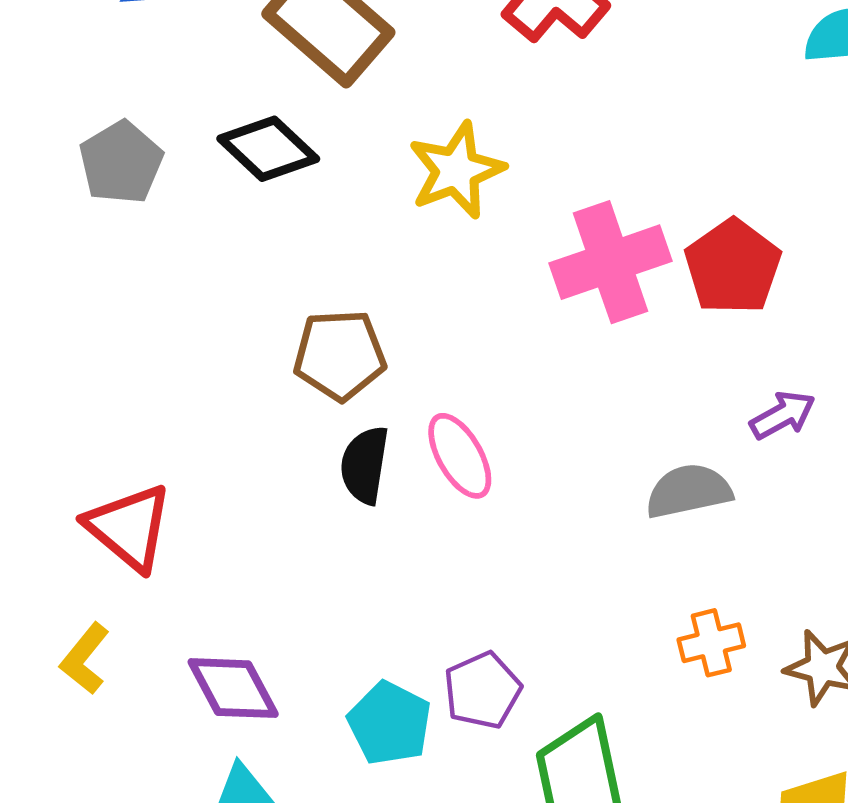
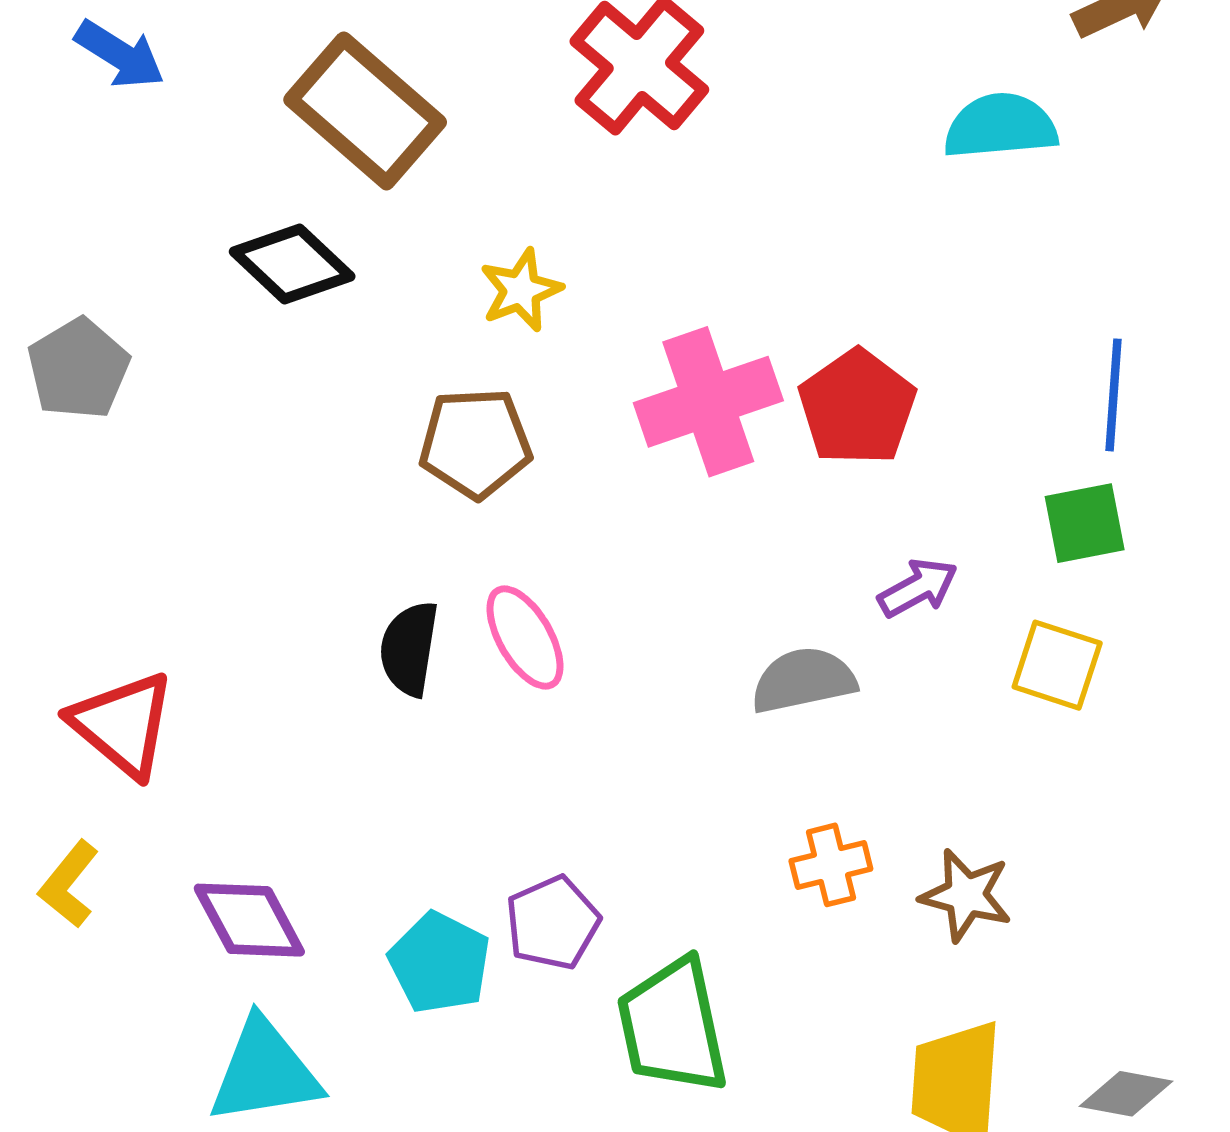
gray pentagon: (121, 162) -> (78, 369), moved
yellow star: (456, 170) -> (521, 290), size x0.7
brown pentagon: (340, 355) -> (475, 443), moved

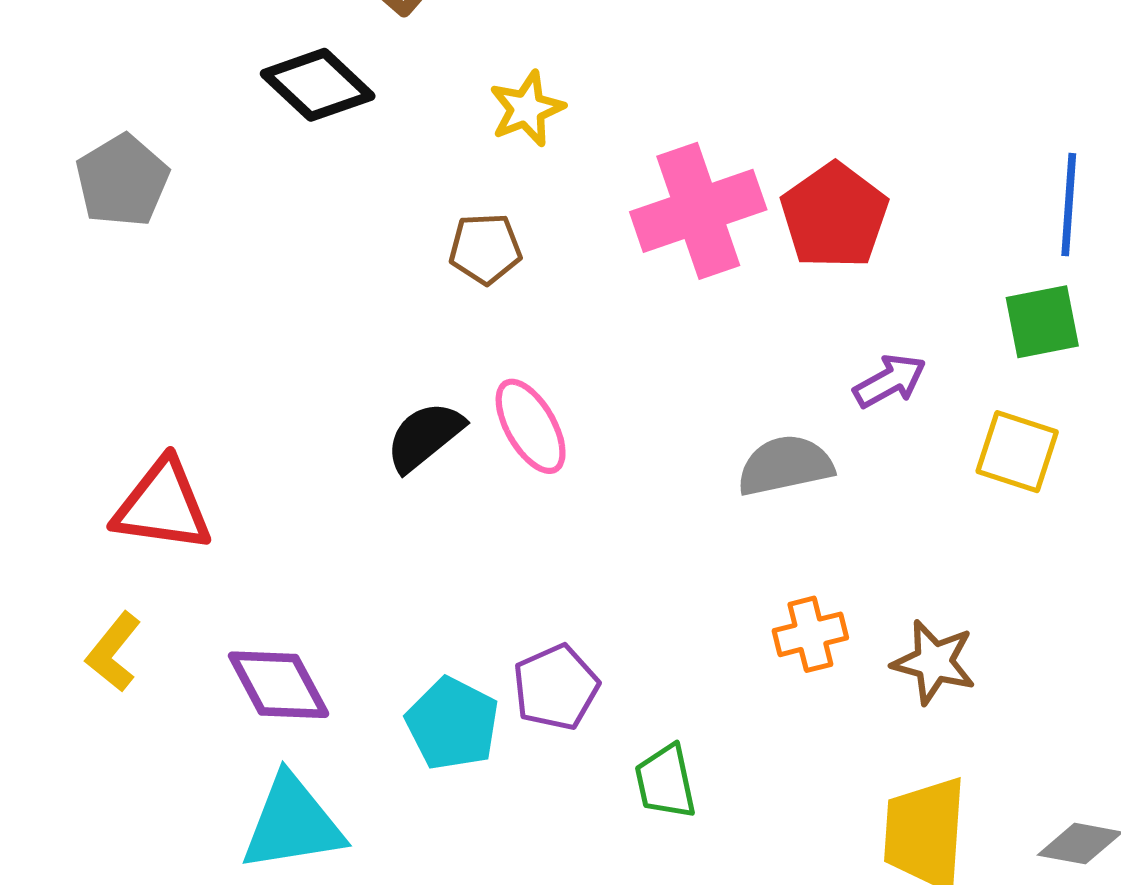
brown pentagon: (475, 443) -> (485, 249), size x0.7
black semicircle: (409, 649) -> (425, 436), turned 42
red triangle: (123, 724) -> (163, 506), turned -32
green trapezoid: (672, 1026) -> (665, 782), size x0.6

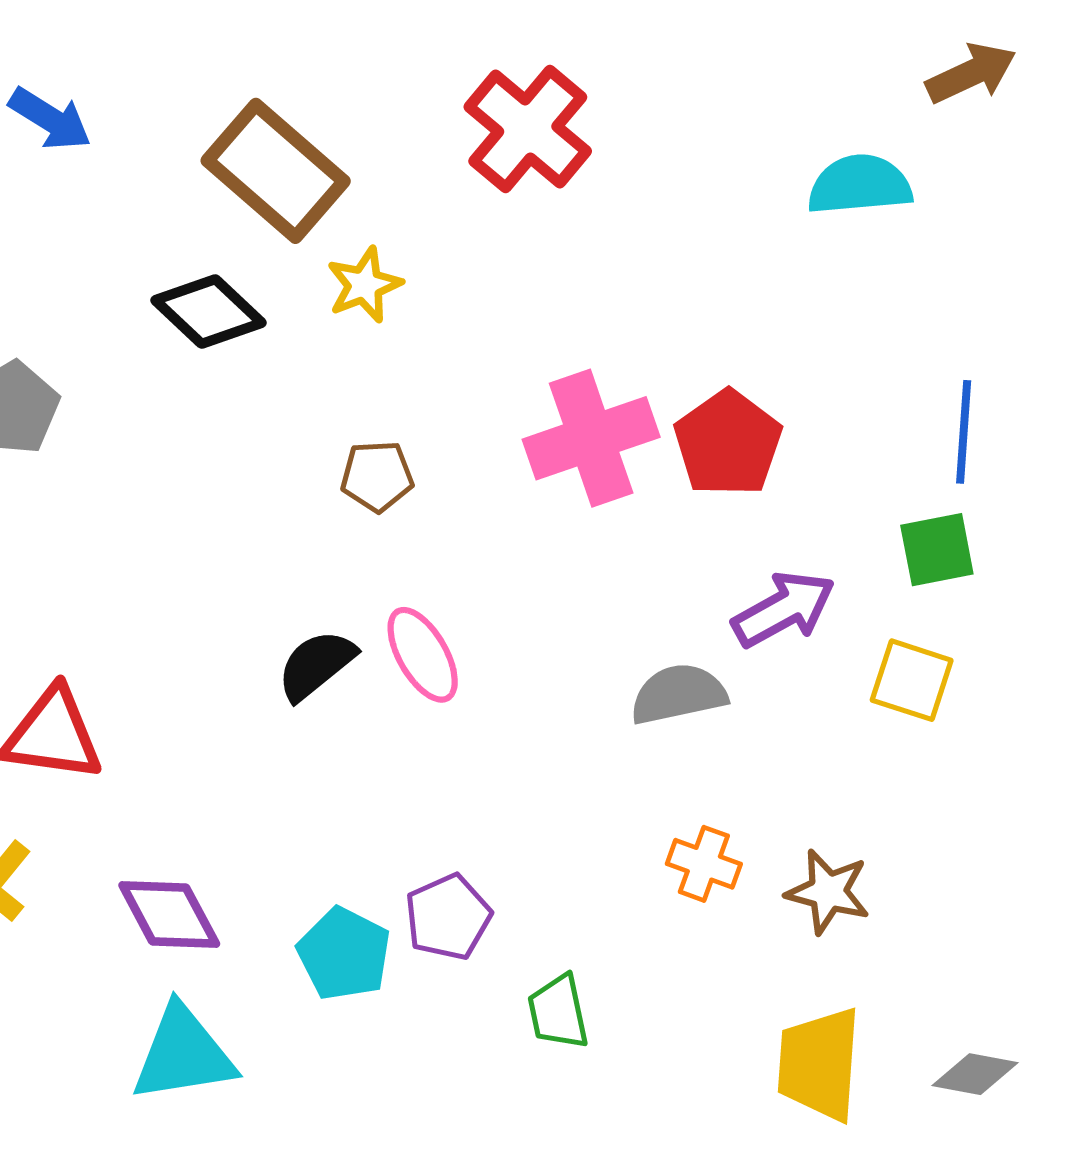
yellow star: (527, 109) -> (364, 285), moved
purple arrow: (890, 381) -> (784, 609), size x1.4
orange cross: (810, 634) -> (704, 864), turned 34

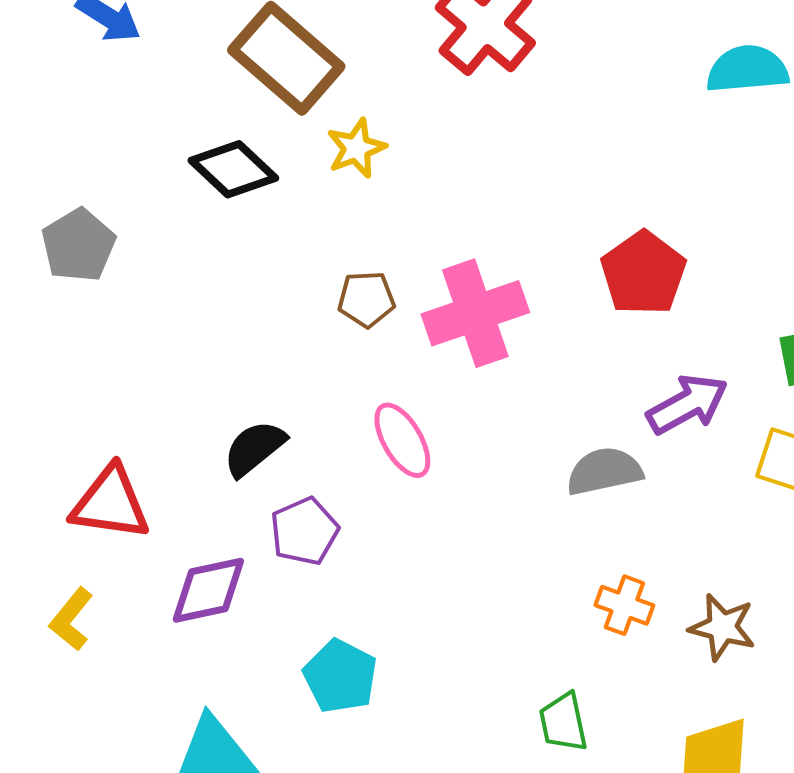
pink cross: (591, 438) -> (475, 313), moved
black semicircle: (316, 665) -> (254, 448), moved
purple diamond: (169, 915) -> (208, 590), moved, turned -74
purple pentagon: (448, 917) -> (304, 531), moved
green trapezoid: (558, 1012) -> (563, 722), moved

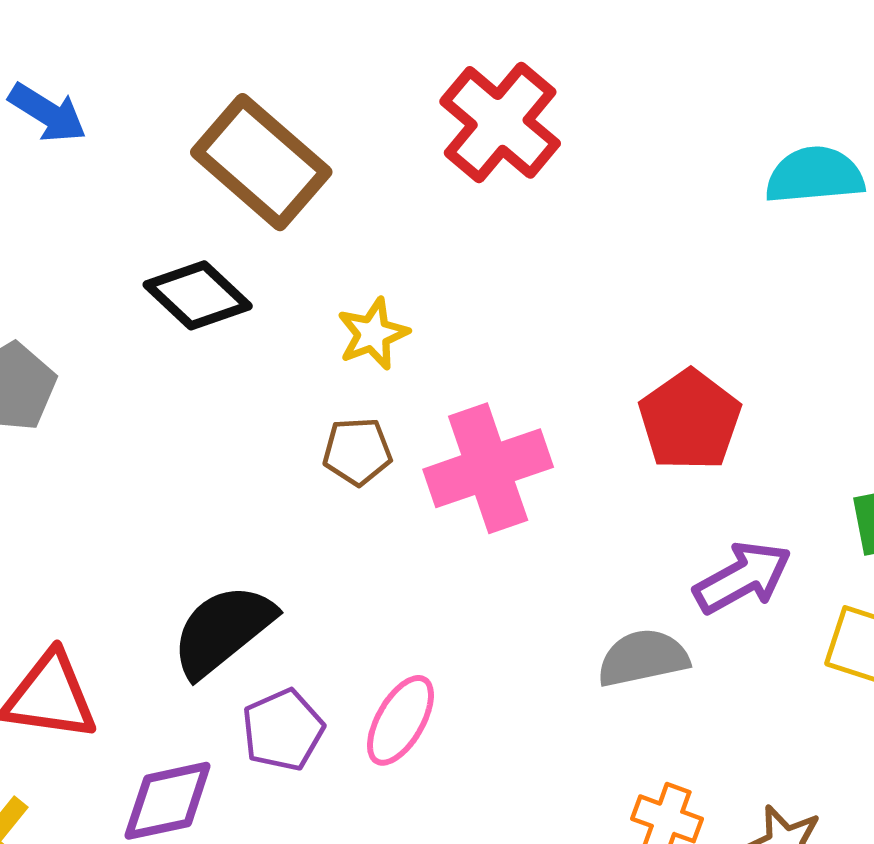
yellow star: (356, 148) -> (373, 334), moved
pink ellipse: (402, 440) -> (400, 720), moved, turned 60
black semicircle: (254, 448) -> (223, 630), size x1.4

